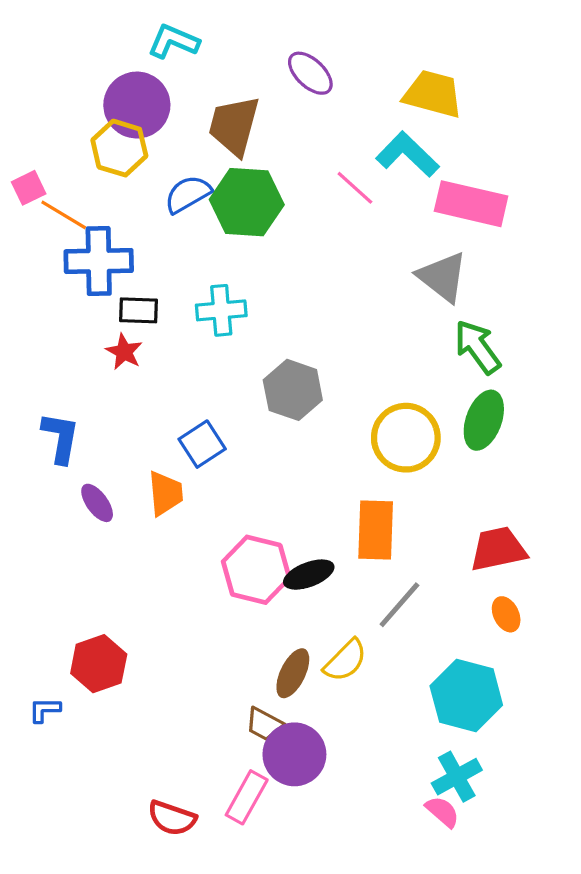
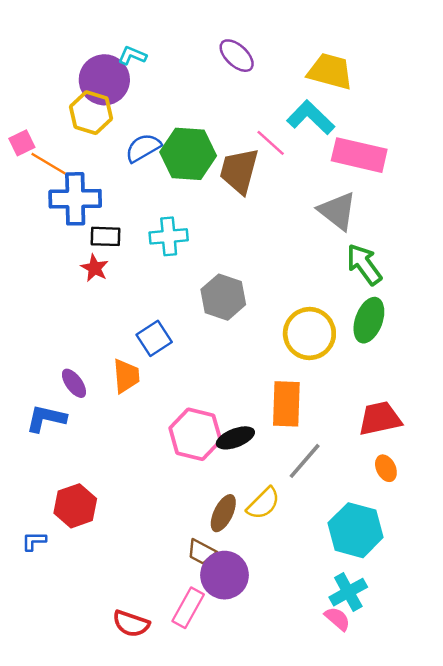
cyan L-shape: (173, 41) -> (132, 56), moved, size x0.7
brown trapezoid: (234, 126) -> (239, 171), moved
blue L-shape: (60, 438) -> (46, 418), moved, turned -87

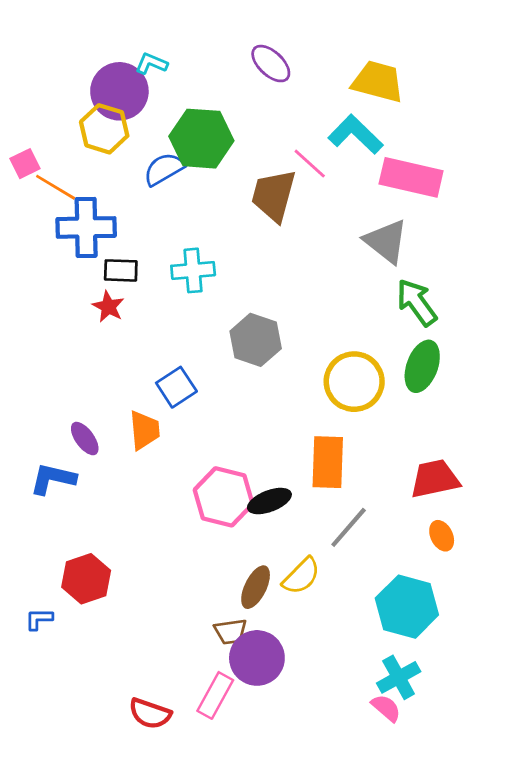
green hexagon: (188, 154) -> (201, 139), moved
brown trapezoid: (201, 552) -> (231, 632), turned -36

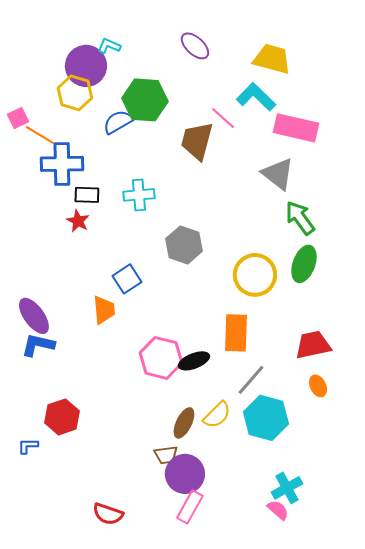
purple ellipse: (85, 439) -> (34, 316), moved, size x1.5
cyan hexagon: (407, 607) -> (266, 418), moved
pink rectangle: (215, 695) -> (190, 507), moved

